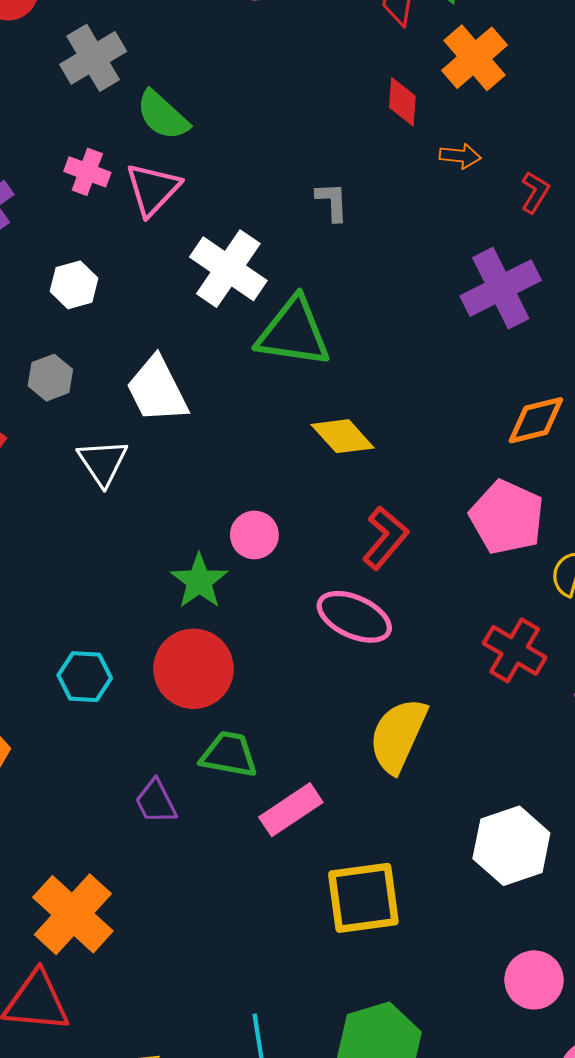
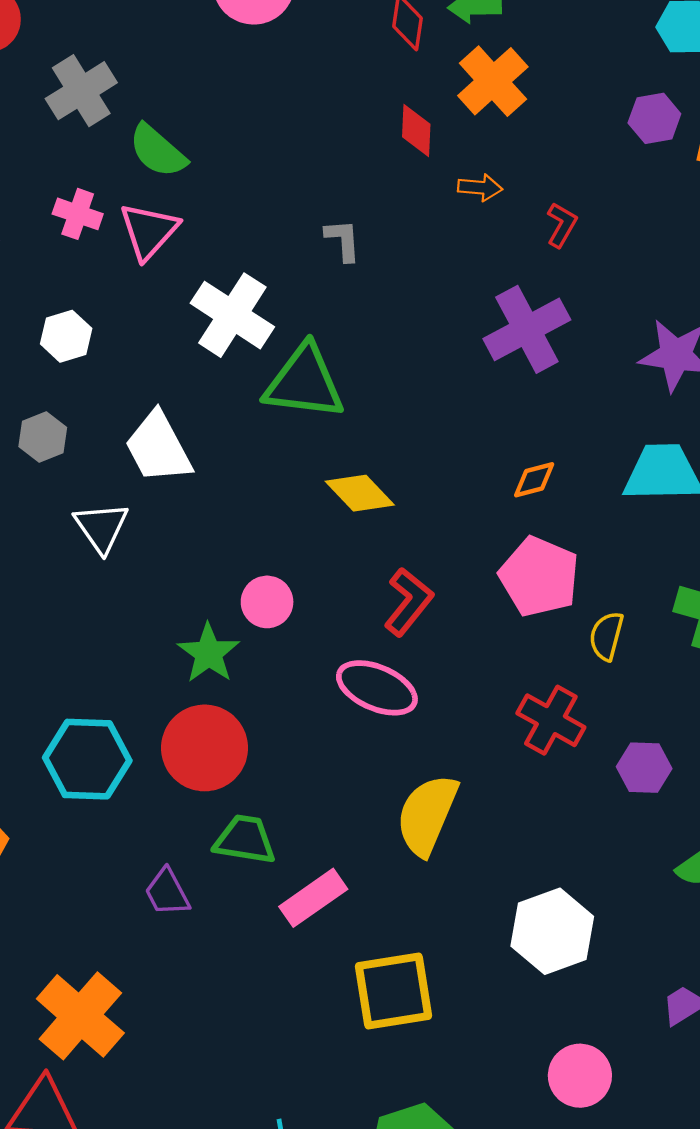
orange diamond: (536, 420) -> (534, 480), moved, size x0.7
cyan hexagon: (85, 677) -> (87, 759), size x1.5

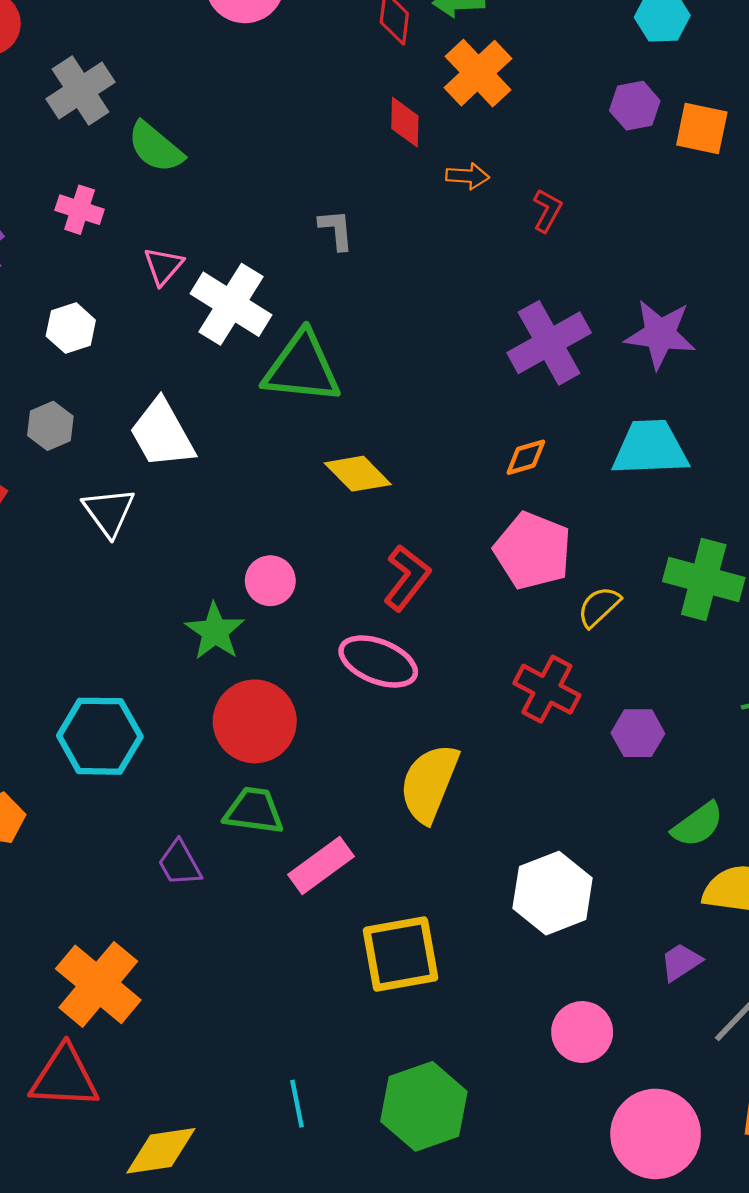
pink triangle: (149, 231) -> (163, 266), moved, size x0.7
purple cross: (527, 329) -> (549, 343), moved
yellow semicircle: (606, 636) -> (599, 607), turned 33
red circle: (205, 748) -> (255, 721), moved

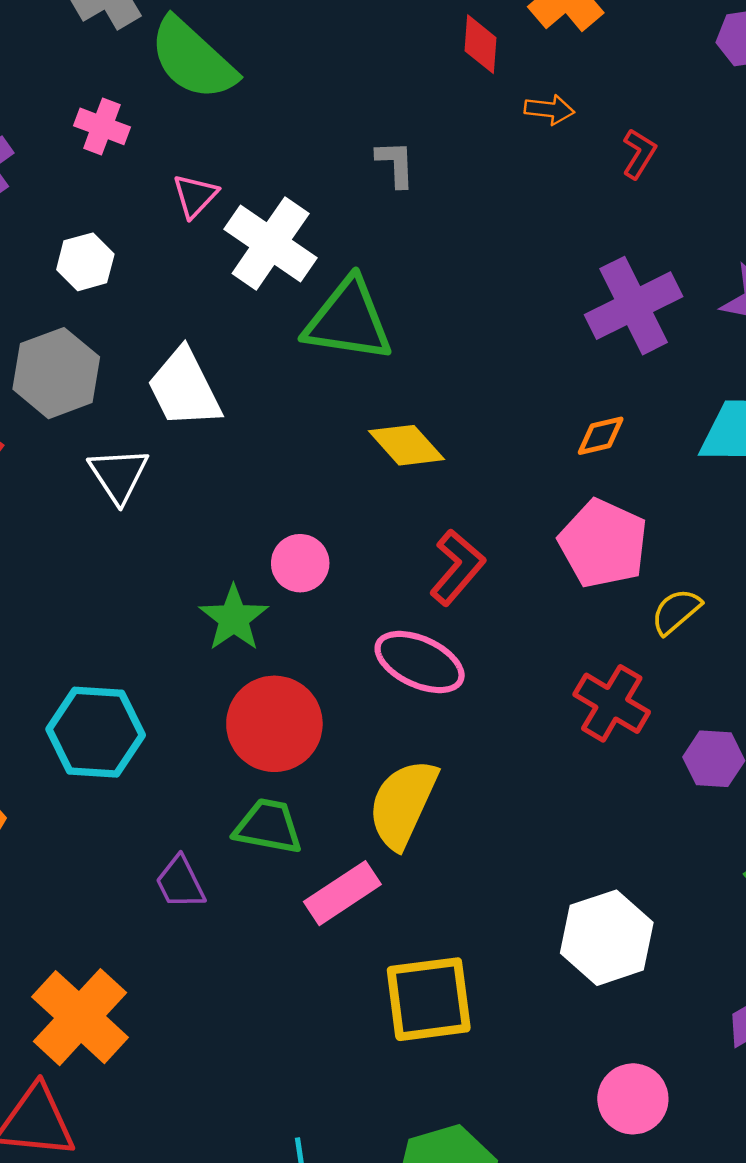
green semicircle: (155, 147) -> (193, 59), size x1.4
gray hexagon: (50, 426) -> (56, 373), size x1.6
yellow semicircle: (429, 783) -> (403, 804), moved

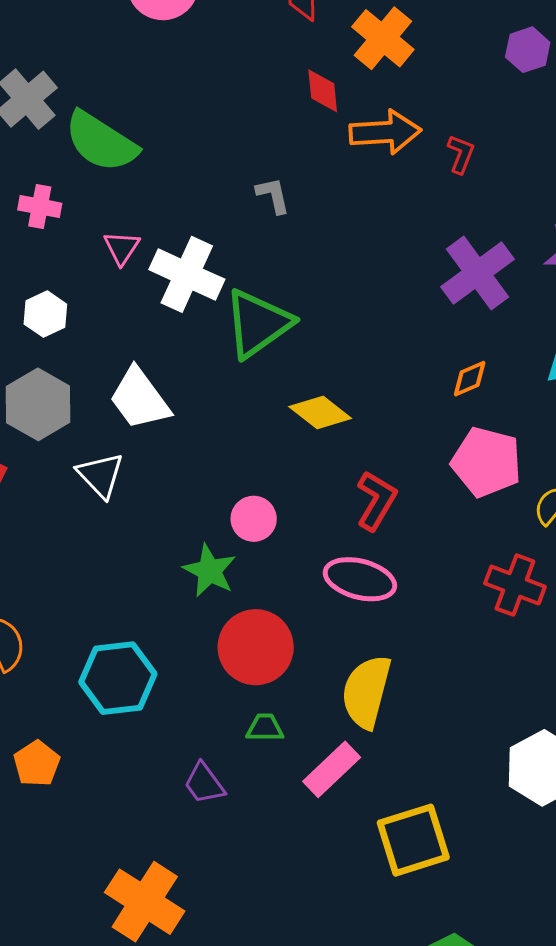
orange arrow: (549, 110) -> (385, 132), size x1.8
green triangle: (348, 320) -> (258, 323), turned -34
green trapezoid: (268, 826) -> (265, 728), size x0.7

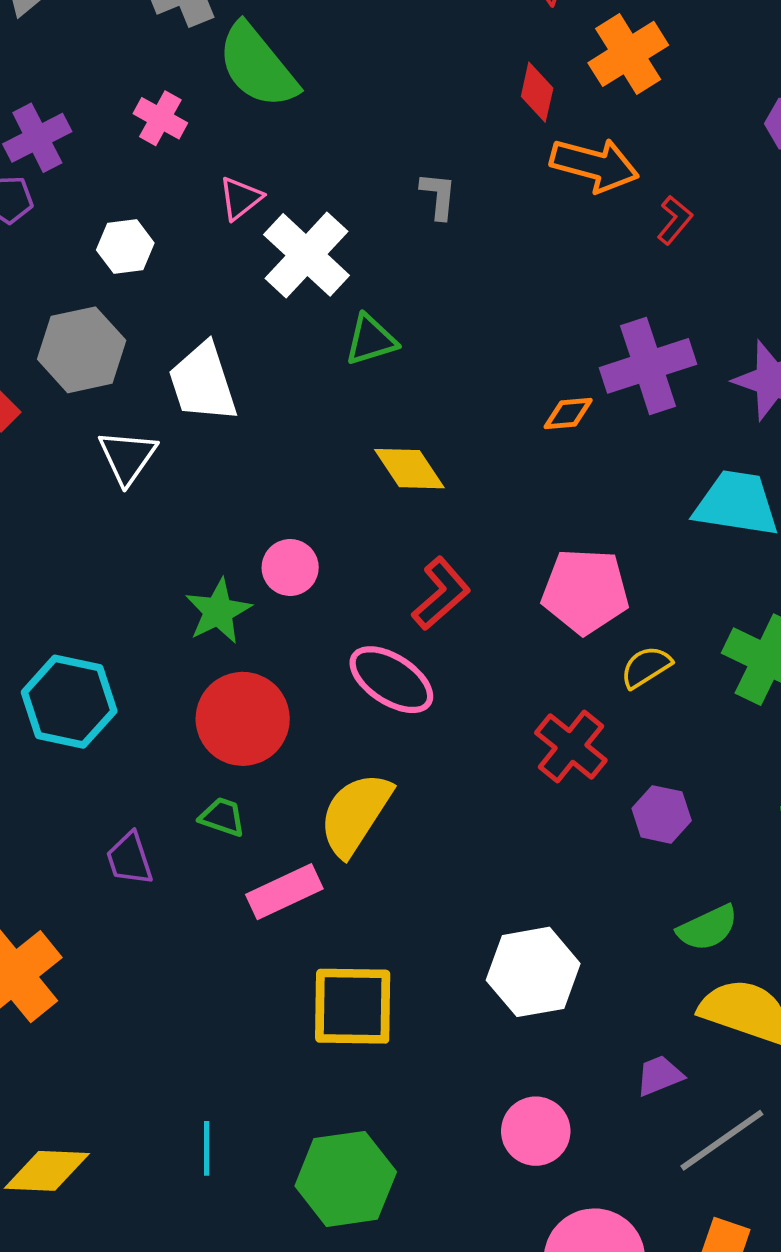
green triangle: (258, 323) -> (371, 340), size x0.6
orange diamond: (470, 379) -> (568, 413), moved
pink pentagon: (486, 462) -> (585, 591), turned -30

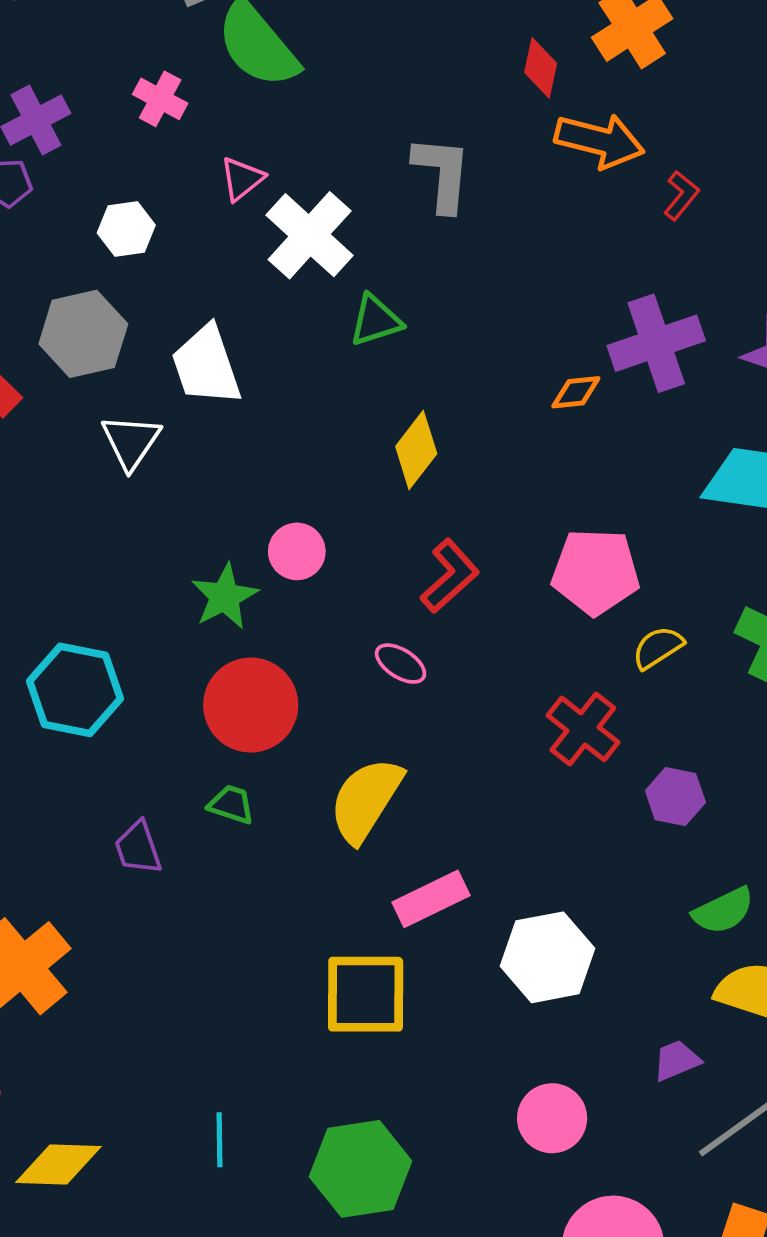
gray L-shape: (438, 196) -> (442, 174), size x1.6
yellow diamond: (409, 469) -> (416, 450), turned 72
pink ellipse: (391, 680) -> (401, 664), size x0.6
pink rectangle: (284, 892) -> (431, 899), moved

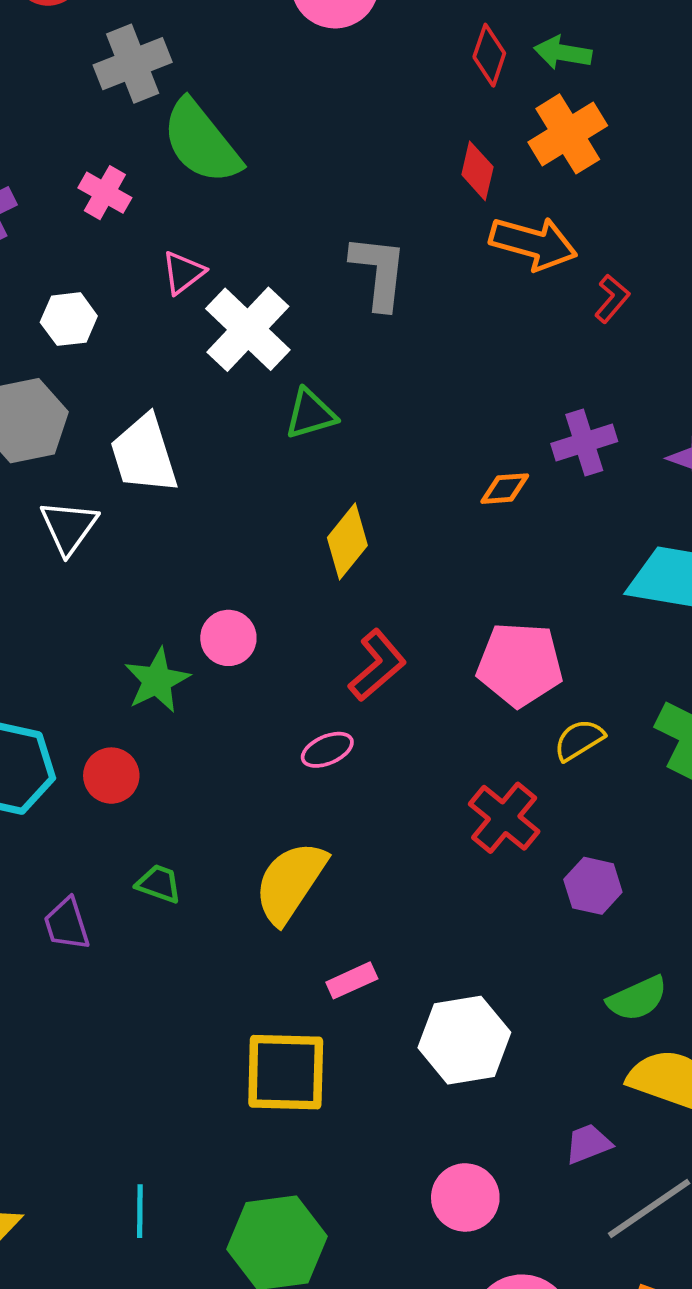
purple cross: (656, 343) -> (584, 442), size x0.7
pink ellipse: (401, 664) -> (327, 750), turned -57
red circle: (251, 705) -> (111, 776), moved, size x0.6
pink rectangle: (431, 899) -> (352, 980), size x0.7

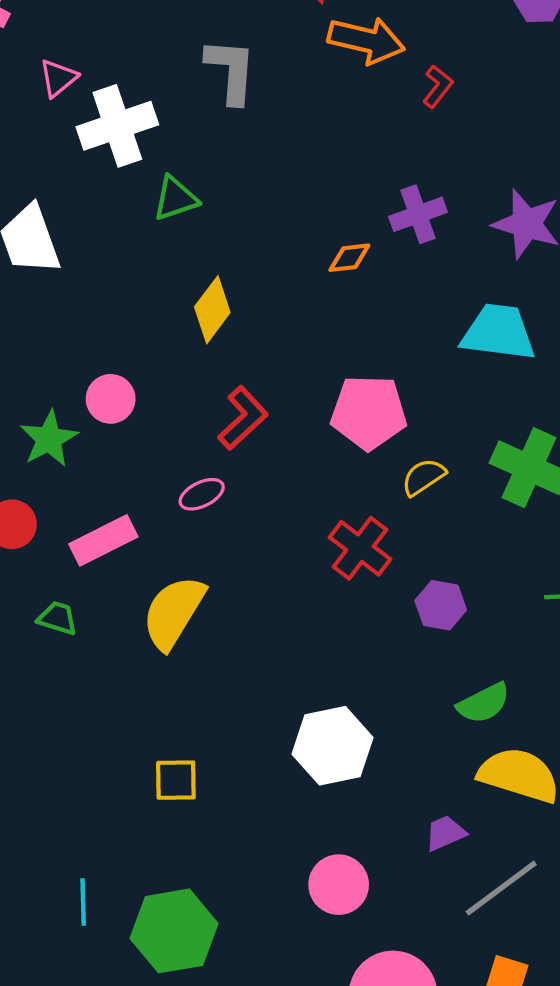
white cross: (248, 329) -> (117, 126), turned 30
pink rectangle: (352, 980) -> (103, 540), moved, size x1.5
yellow square: (286, 1072) -> (176, 780), size x0.6
cyan line: (140, 1211) -> (83, 902), moved

